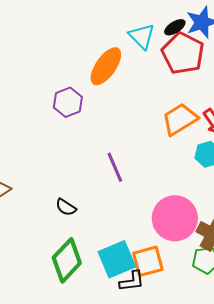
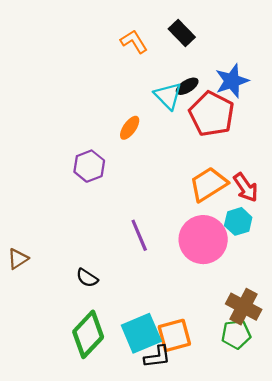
black ellipse: (175, 27) -> (187, 86), moved
orange ellipse: (106, 66) -> (130, 128), size x0.6
pink circle: (175, 218) -> (203, 240), moved

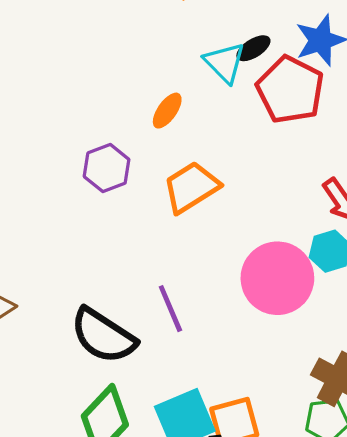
orange trapezoid: (208, 184) -> (191, 187), moved
purple line: (139, 235) -> (170, 309), moved
black semicircle: (87, 278) -> (103, 336), size x2.0

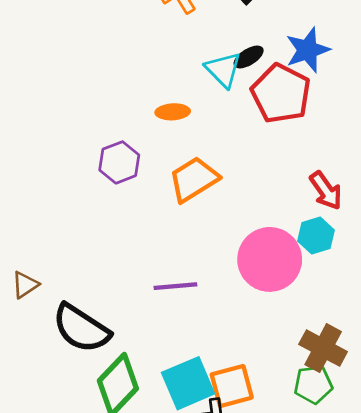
orange ellipse: (167, 111) -> (173, 112), turned 52
purple line: (170, 309) -> (175, 286), turned -72
black semicircle: (103, 336) -> (81, 328), moved

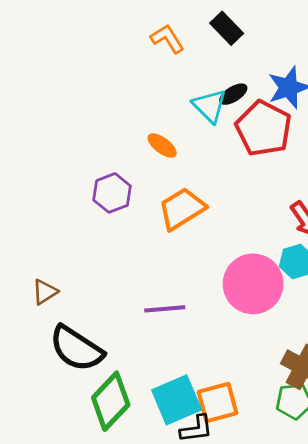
orange ellipse: (173, 112) -> (162, 146), turned 40
brown triangle: (25, 285) -> (45, 292), moved

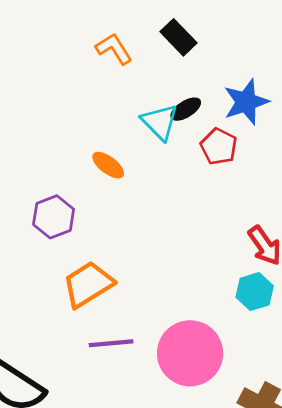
red pentagon: (264, 128) -> (219, 146), size x0.6
orange trapezoid: (182, 209) -> (88, 284), moved
pink circle: (253, 284) -> (190, 353), moved

